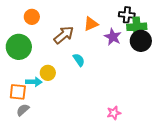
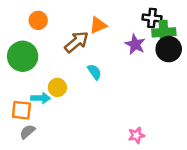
orange triangle: (91, 24) -> (98, 25), moved

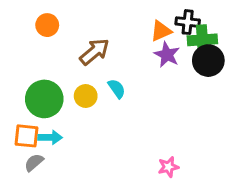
orange triangle: (98, 25) -> (161, 31), moved
green circle: (23, 56) -> (44, 99), moved
yellow circle: (57, 87) -> (86, 96), moved
cyan arrow: (41, 98) -> (50, 137), moved

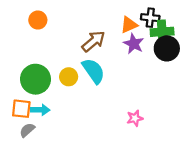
brown arrow: (95, 52) -> (93, 41), moved
cyan semicircle: (117, 89) -> (93, 71), size x1.6
pink star: (168, 167) -> (135, 118), moved

